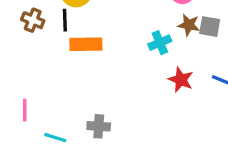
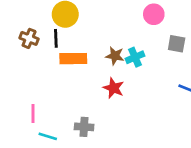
brown star: (189, 25) -> (115, 56), moved
red star: (181, 80) -> (114, 88), moved
pink line: (25, 110) -> (33, 114), moved

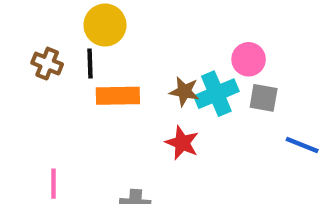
pink circle: (154, 14) -> (249, 59), moved
gray square: (177, 44) -> (264, 98), moved
cyan cross: (135, 57) -> (216, 94), size x1.4

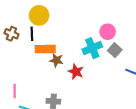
brown star: (184, 91) -> (56, 60), moved
gray square: (264, 98) -> (115, 50), turned 32

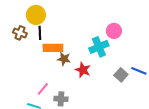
yellow circle: (39, 15) -> (36, 15), moved
gray square: (115, 50) -> (121, 75), moved
pink line: (15, 91) -> (43, 89), moved, turned 40

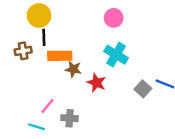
pink circle: (114, 31) -> (114, 18), moved
brown cross: (20, 33) -> (23, 51), moved, turned -32
cyan cross: (99, 47) -> (116, 55), turned -36

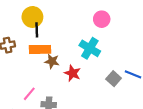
yellow circle: (39, 15) -> (32, 17), moved
pink circle: (114, 18) -> (102, 19), moved
black line: (44, 37) -> (37, 30), moved

